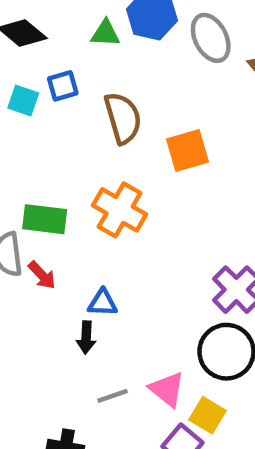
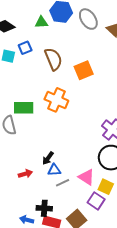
red arrow: (42, 275) -> (25, 174), moved, turned -56
blue triangle: (103, 303) -> (54, 170), moved
black arrow: (86, 337) -> (48, 158), turned 40

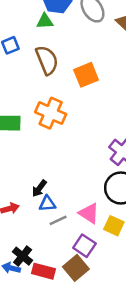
green triangle: (41, 22) -> (45, 21), moved
purple square: (96, 201) -> (84, 246), moved
black cross: (44, 208) -> (23, 256), moved, turned 35

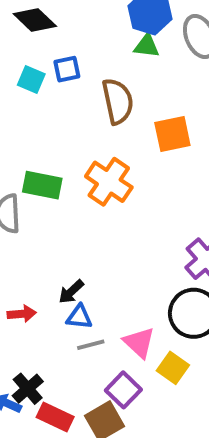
green triangle: (45, 21) -> (147, 46), moved

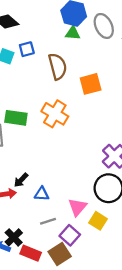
black arrow: (71, 292) -> (21, 180), moved
pink triangle: (139, 343) -> (77, 207), turned 30
gray line: (91, 345) -> (48, 221), moved

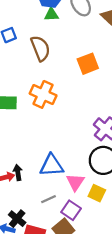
orange square: (91, 84) -> (88, 64), moved
black arrow: (21, 180) -> (18, 172), moved, turned 133
blue triangle: (42, 194) -> (52, 165), moved, size x1.6

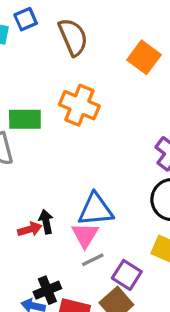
orange square: (88, 64) -> (144, 57), turned -30
pink triangle: (75, 182) -> (85, 235), moved
black cross: (17, 219) -> (47, 290), turned 30

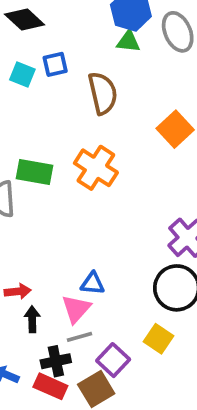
blue triangle: (96, 210) -> (93, 283), size x0.6
black arrow: (46, 222) -> (32, 319), moved
black cross: (47, 290) -> (56, 361), moved

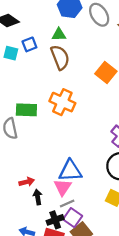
green triangle: (128, 41) -> (59, 34), moved
blue triangle: (93, 283) -> (70, 171), size x1.6
purple square: (113, 360) -> (73, 218), moved

